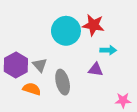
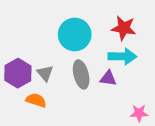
red star: (93, 25) -> (124, 28), moved
cyan arrow: (108, 50) -> (122, 56), size x1.5
gray ellipse: (63, 82) -> (81, 74), moved

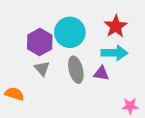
red star: (124, 28) -> (116, 26), turned 30
purple hexagon: (18, 73) -> (40, 42), moved
orange semicircle: (36, 100) -> (14, 94), moved

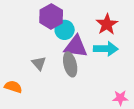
cyan circle: (70, 32) -> (65, 30), size x0.7
purple hexagon: (40, 42) -> (51, 16), moved
purple triangle: (101, 73) -> (76, 47), moved, size x1.6

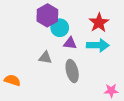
purple triangle: (76, 47) -> (70, 43), size x0.6
gray triangle: (39, 63) -> (45, 58), moved, turned -40
gray ellipse: (70, 64) -> (72, 71), moved

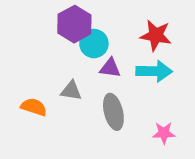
red star: (99, 23) -> (156, 35), turned -30
orange semicircle: (12, 80) -> (34, 107), moved
pink star: (111, 91) -> (164, 133), moved

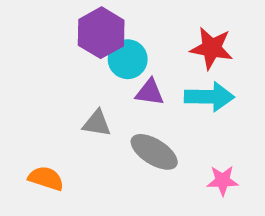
orange semicircle: (34, 107) -> (46, 178), moved
gray ellipse: (113, 112) -> (154, 152), turned -44

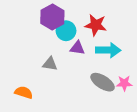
red star: (212, 48) -> (96, 25), moved
gray ellipse: (154, 152) -> (103, 82), moved
pink star: (223, 181) -> (124, 83), moved

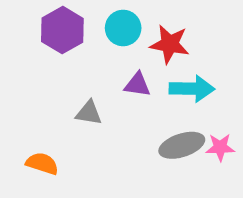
purple hexagon: (52, 17) -> (62, 30), moved
cyan circle: (66, 31) -> (123, 28), moved
gray ellipse: (103, 82) -> (182, 145), turned -50

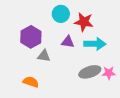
purple hexagon: (62, 30) -> (31, 37), moved
orange semicircle: (42, 164) -> (31, 82), moved

